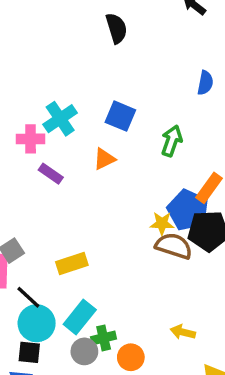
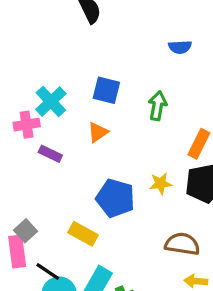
blue semicircle: (205, 83) -> (180, 47), turned 85
blue pentagon: (188, 210) -> (115, 198), moved
brown semicircle: (174, 246) -> (182, 244), moved
yellow rectangle: (72, 263) -> (83, 234), turned 56

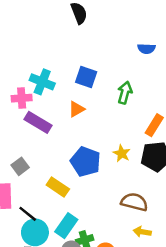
cyan cross: (51, 101) -> (42, 82), turned -30
purple rectangle: (50, 154) -> (38, 122), size x1.5
yellow star: (161, 183) -> (122, 153), turned 30
gray square: (26, 231) -> (20, 166), moved

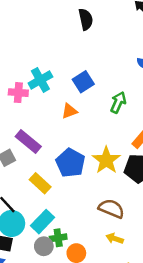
blue square: (86, 77) -> (83, 82), turned 30
cyan cross: (42, 82) -> (40, 80), turned 30
purple rectangle: (38, 122) -> (28, 141), moved
yellow star: (122, 153) -> (106, 160), size x1.6

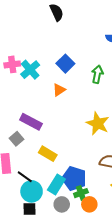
pink cross: (18, 93) -> (12, 64), moved
blue pentagon: (70, 163) -> (74, 178), moved
green cross: (58, 238) -> (81, 193), moved

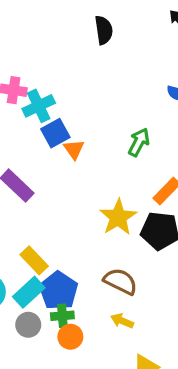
blue square: (65, 64) -> (55, 133), moved
orange triangle: (59, 90) -> (74, 149), turned -48
yellow rectangle: (48, 154) -> (34, 260), moved

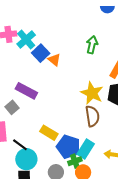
brown semicircle: (120, 281) -> (92, 116), moved, turned 70
cyan rectangle: (29, 292) -> (86, 149), moved

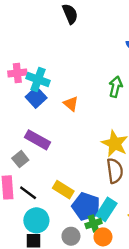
cyan cross: (26, 40) -> (38, 79), turned -30
blue square: (41, 53) -> (36, 97), moved
black line: (20, 145) -> (28, 193), moved

